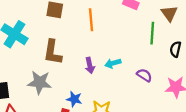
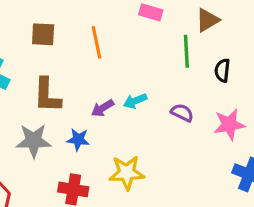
brown triangle: (169, 13) -> (207, 20), turned 42
purple arrow: (90, 66) -> (103, 108), turned 77
blue star: (74, 99) -> (78, 139), moved

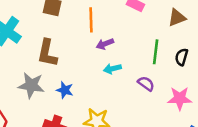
green line: (186, 51) -> (156, 52), moved
purple arrow: (103, 108) -> (105, 44), moved

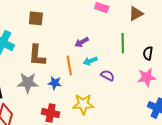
orange line: (91, 20) -> (69, 66), moved
black semicircle: (182, 57) -> (148, 53), moved
purple semicircle: (146, 84) -> (108, 75), moved

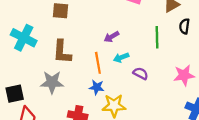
black semicircle: (148, 53) -> (184, 26), moved
blue star: (55, 83) -> (97, 87), moved

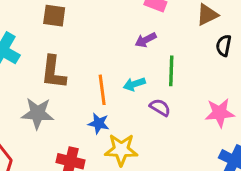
purple arrow: (111, 37) -> (146, 40), moved
green line: (157, 37) -> (171, 71), moved

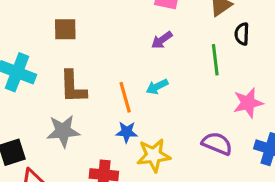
green line: (171, 71) -> (215, 60), moved
purple semicircle: (160, 107) -> (217, 144), moved, size x1.4

